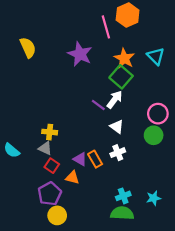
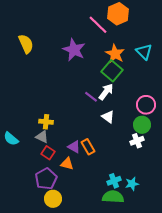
pink line: (106, 27) -> (98, 25), turned -30
white cross: (118, 153) -> (137, 141), moved
cyan star: (154, 198) -> (132, 184), moved

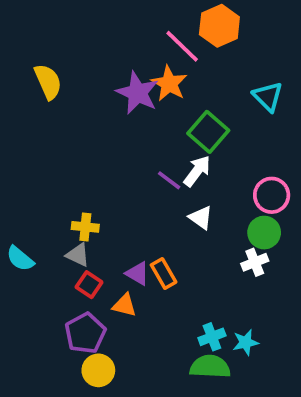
orange star: (115, 54) -> (169, 83), moved

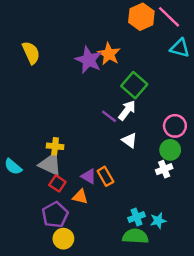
pink line: (182, 46) -> (169, 17), moved
cyan triangle: (268, 97) -> (180, 48), moved, turned -30
gray triangle: (78, 255) -> (50, 164), size x1.5

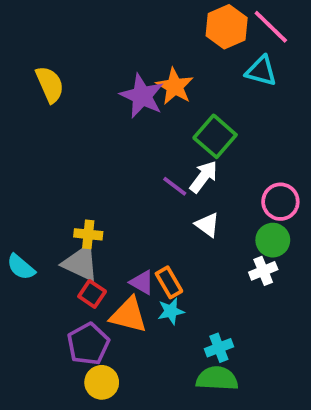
cyan triangle: (180, 48) -> (261, 71), moved
orange triangle: (80, 197) -> (129, 315), size x1.5
cyan star: (158, 221) -> (171, 311), moved

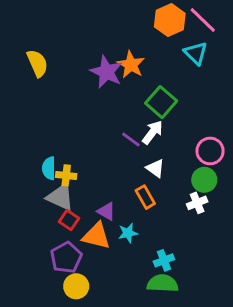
cyan triangle: (261, 71) -> (196, 53), turned 30
cyan semicircle: (21, 267) -> (49, 168), moved, turned 50
orange rectangle: (169, 282) -> (145, 197), moved

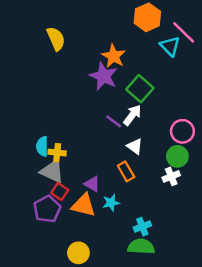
pink line: (203, 20) -> (184, 32), moved
yellow semicircle: (37, 63) -> (56, 39), moved
purple star: (106, 72) -> (104, 76), moved
purple pentagon: (66, 257) -> (47, 209), moved
yellow circle: (76, 286) -> (78, 253), moved

